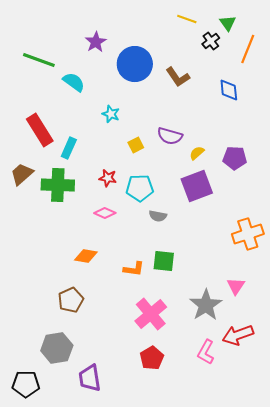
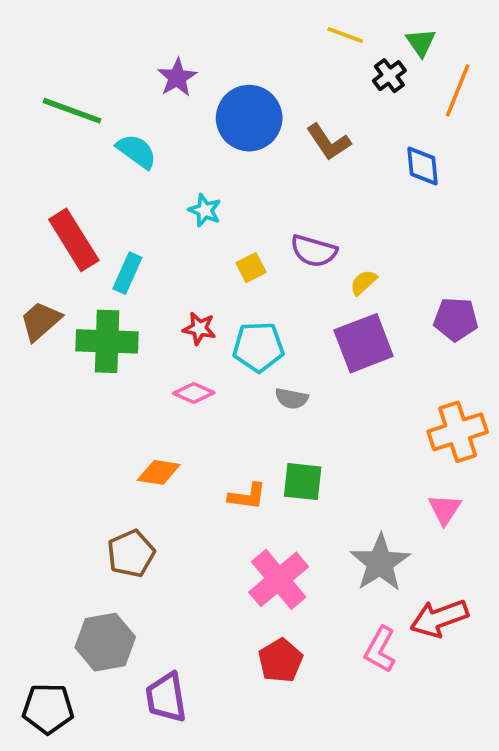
purple pentagon: (235, 158) -> (456, 319), moved
pink triangle: (236, 286) -> (445, 509), moved

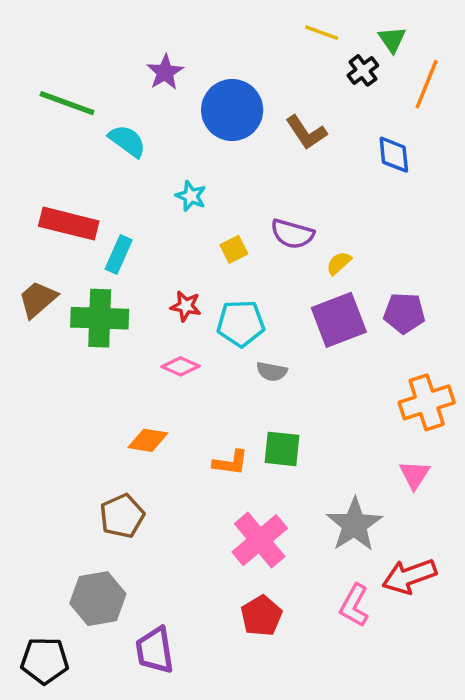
red rectangle: (74, 240) -> (69, 224), turned -44
purple pentagon: (456, 319) -> (404, 313), moved

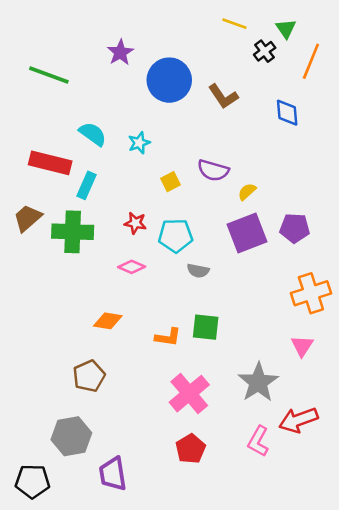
cyan semicircle: (127, 141) -> (93, 134), moved
cyan star: (191, 196) -> (139, 143), turned 30

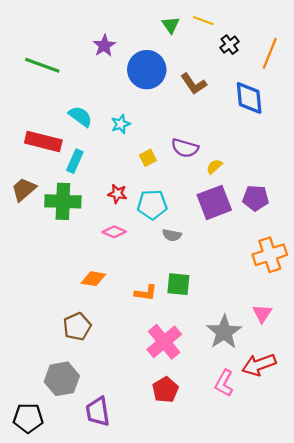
green triangle: (286, 29) -> (171, 25), moved
blue diamond: (287, 113) -> (249, 98), size x1.4
pink triangle: (302, 346) -> (262, 314), moved

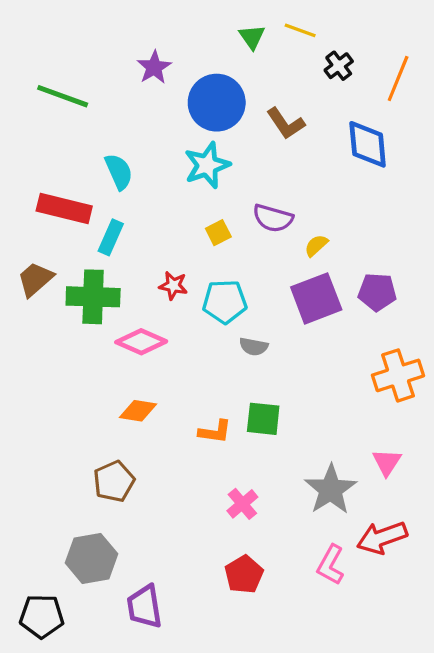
cyan semicircle: (80, 116) -> (119, 172), turned 30
cyan star: (121, 124) -> (207, 165), moved, size x1.6
pink diamond: (114, 232) -> (141, 342), moved, size x1.4
pink cross: (164, 342) -> (242, 504), size x0.6

